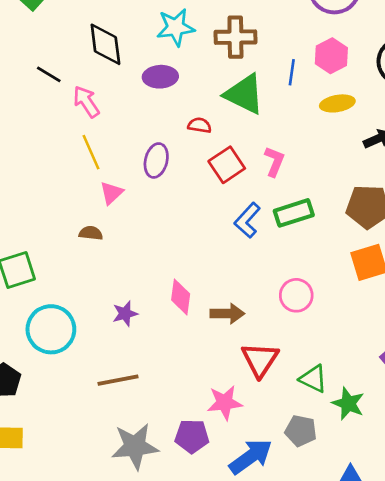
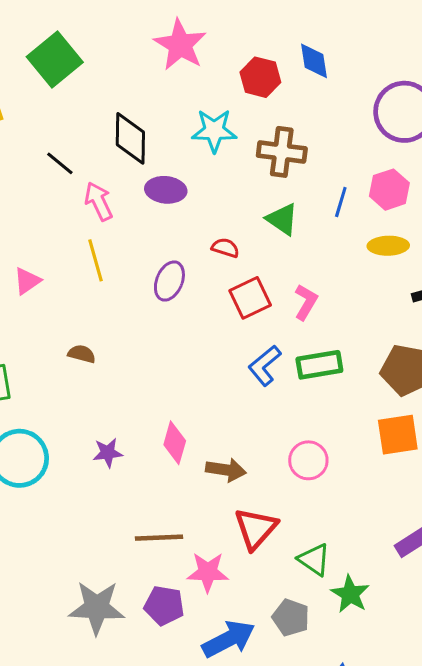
purple ellipse: (160, 77) -> (166, 190), moved
green triangle: (244, 94) -> (282, 219), size x0.7
pink triangle: (111, 193) -> (27, 281), moved
brown line: (118, 380) -> (159, 538), moved

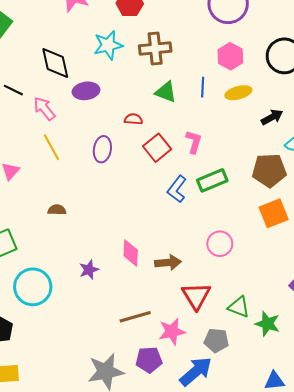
blue line: (341, 202) -> (203, 87), moved
gray pentagon: (291, 618) -> (216, 340), moved

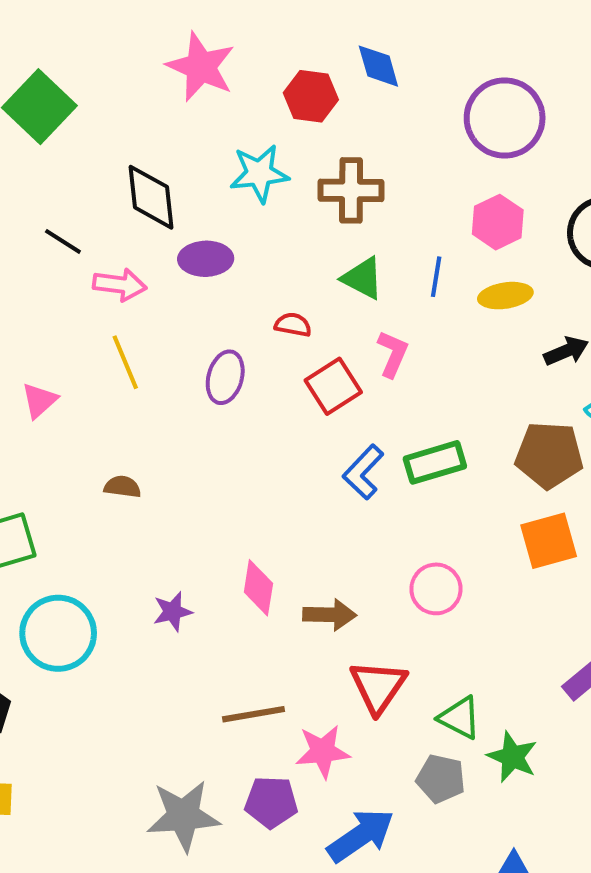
pink arrow: (44, 109) -> (120, 285), turned 130
pink L-shape: (194, 142) -> (393, 354), moved
gray pentagon: (216, 340) -> (441, 779), moved

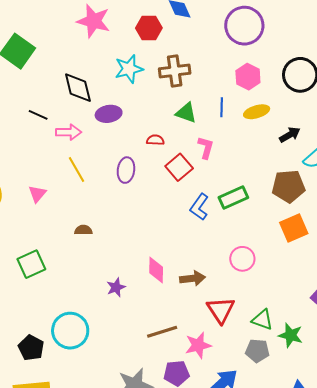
cyan circle: (58, 633) -> (70, 331), moved

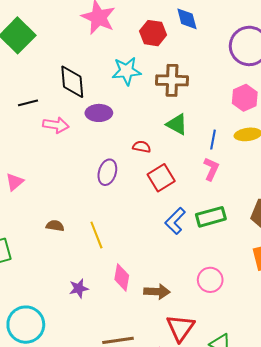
blue line: (222, 107) -> (213, 140), moved
black line: (38, 115) -> (28, 103), turned -48
pink L-shape: (206, 148) -> (211, 169), moved
yellow line: (76, 169) -> (96, 235), moved

